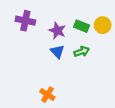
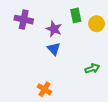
green rectangle: (82, 26) -> (76, 15), moved, turned 56
green arrow: (82, 52) -> (92, 68), moved

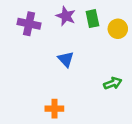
purple star: (54, 29) -> (66, 16), moved
orange cross: (44, 89) -> (54, 109), turned -32

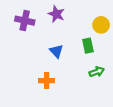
green rectangle: (92, 19) -> (88, 46), moved
orange cross: (54, 109) -> (47, 81), moved

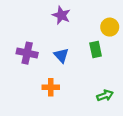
purple cross: (25, 21) -> (27, 53), moved
green arrow: (97, 72) -> (105, 95), moved

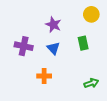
purple star: (61, 15) -> (53, 25), moved
yellow circle: (110, 27) -> (91, 14), moved

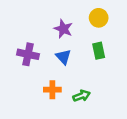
yellow circle: (91, 14) -> (99, 18), moved
green arrow: (91, 83) -> (82, 96), moved

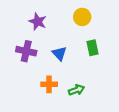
yellow circle: (99, 18) -> (82, 17), moved
purple star: (63, 29) -> (38, 22), moved

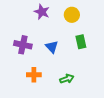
purple star: (38, 22) -> (42, 12), moved
orange cross: (49, 84) -> (34, 75), moved

